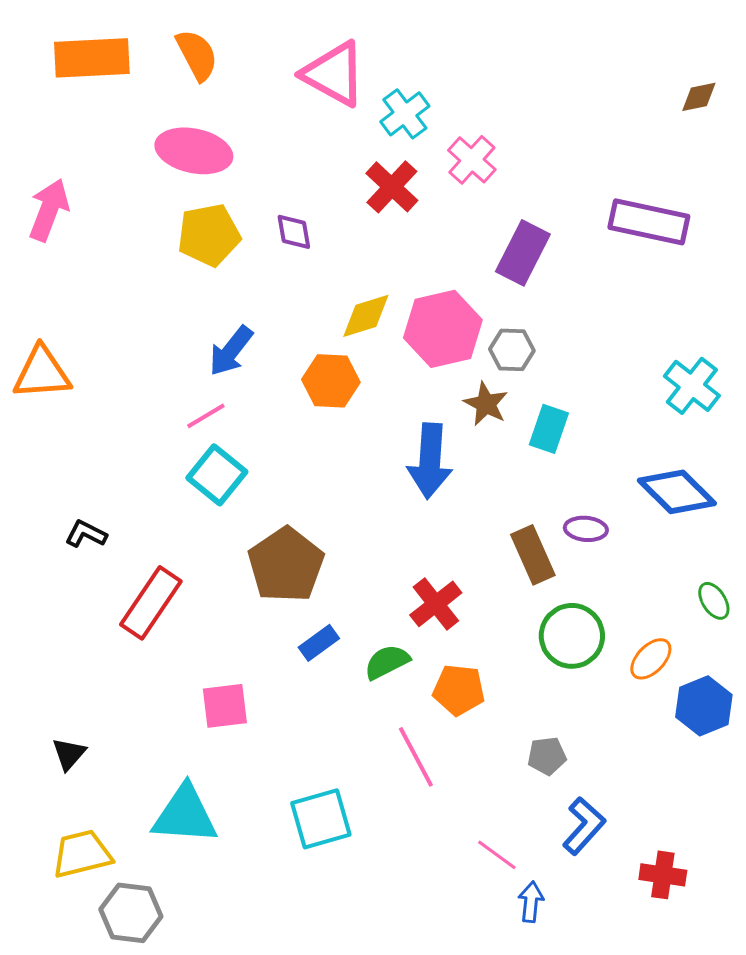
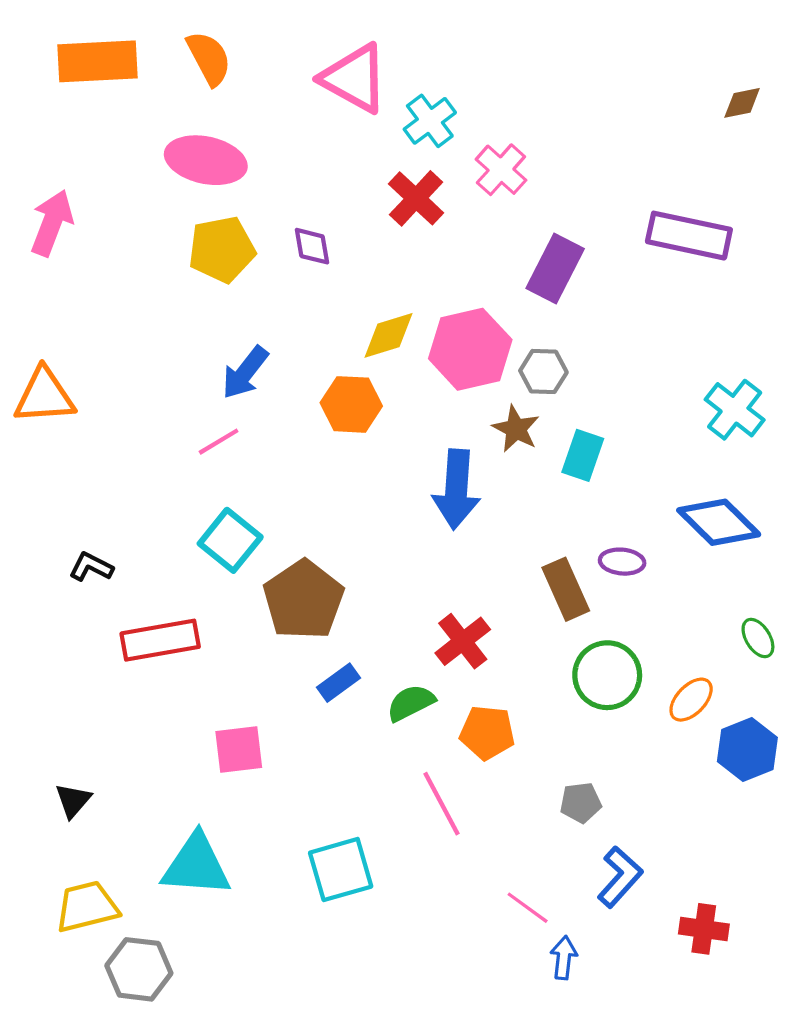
cyan square: (217, 475) -> (230, 540), moved
red rectangle: (151, 603) -> (160, 640), turned 46

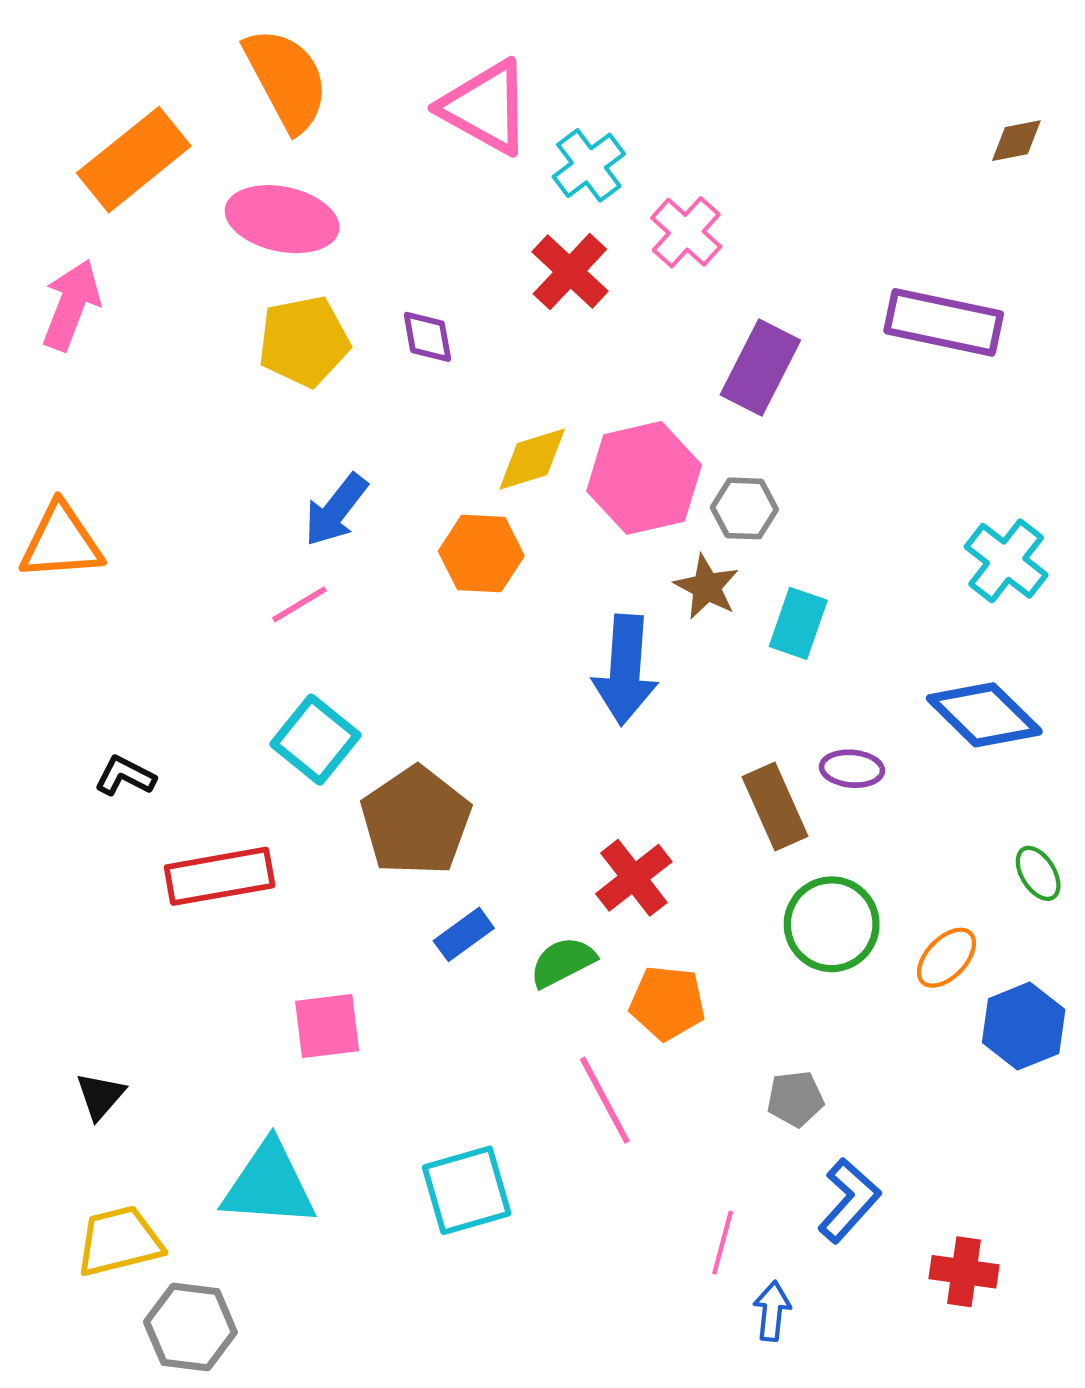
orange semicircle: (209, 58) -> (286, 80), size x1.4
orange rectangle: (97, 61) -> (134, 160), moved, turned -36
pink line: (528, 908) -> (723, 1243), turned 69

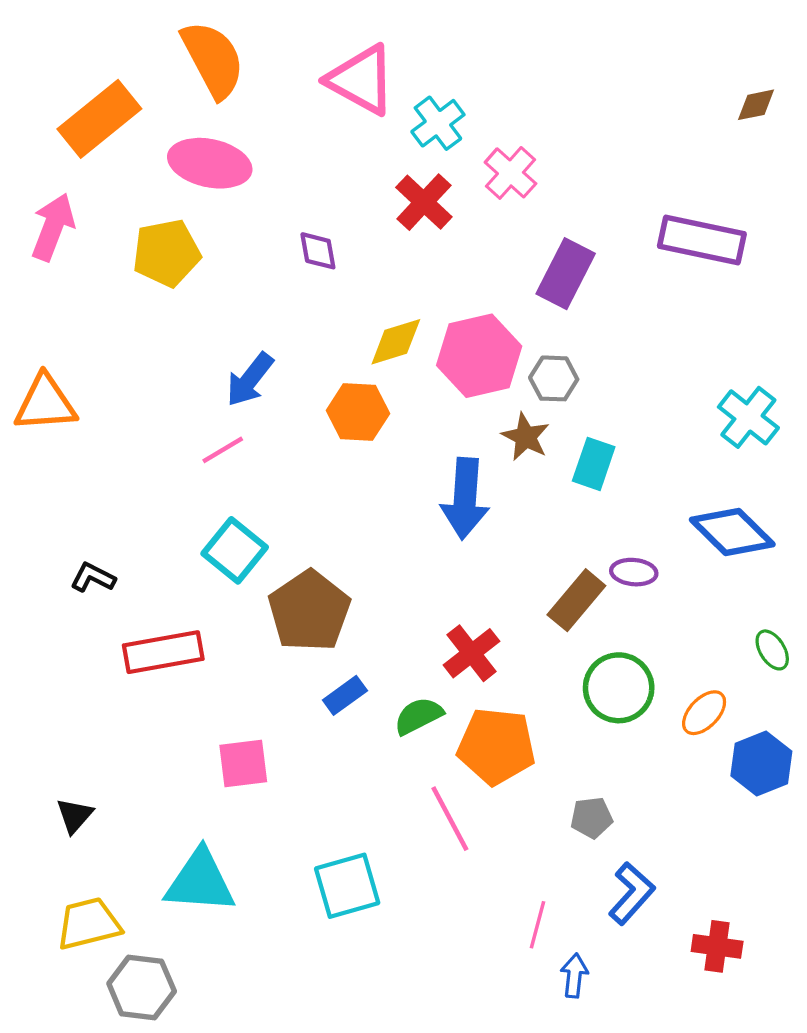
yellow pentagon: (304, 341) -> (166, 253), moved
brown rectangle: (775, 807) -> (576, 600), turned 64
orange pentagon: (667, 1003) -> (496, 746), size x1.4

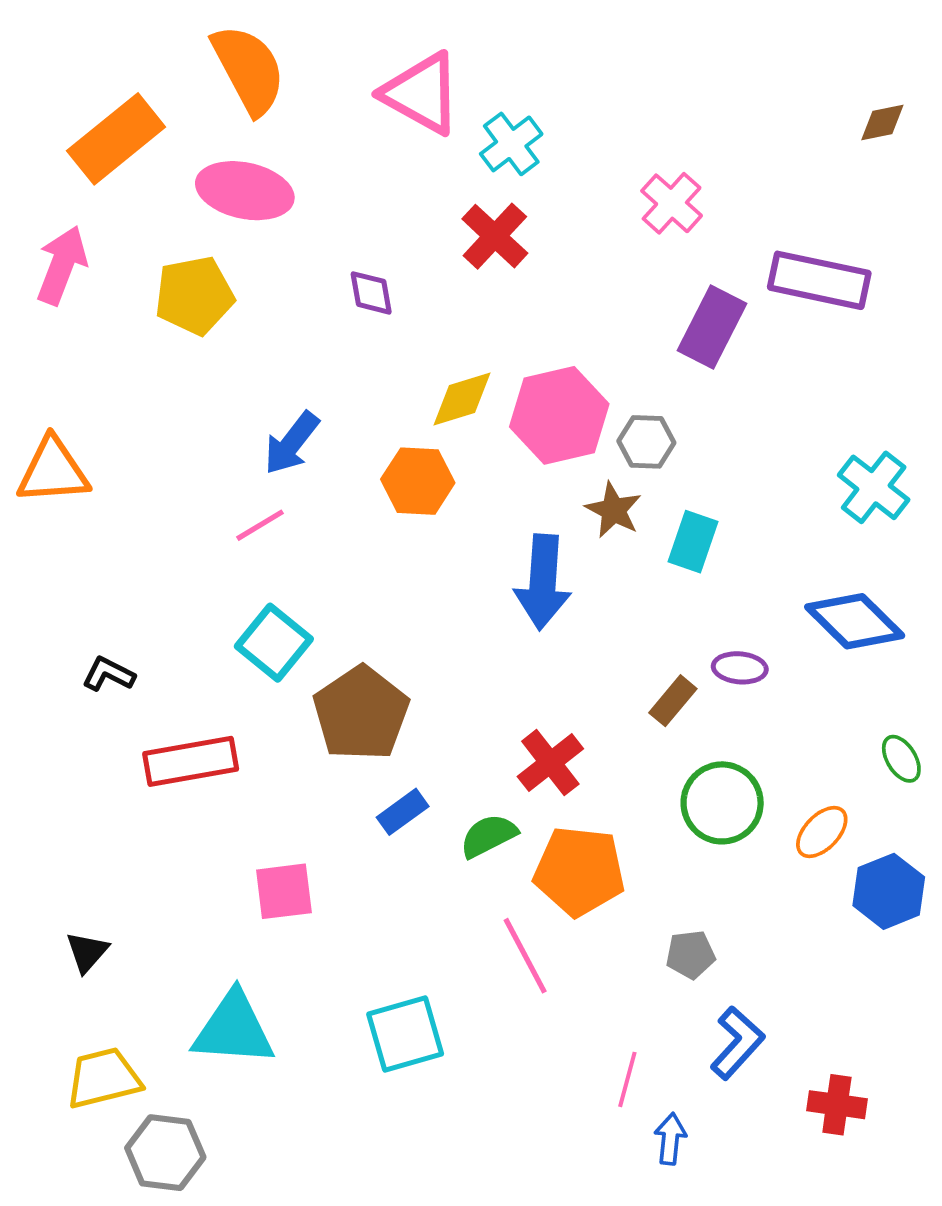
pink cross: (510, 173) -> (672, 203), moved
purple rectangle: (566, 274) -> (712, 327), moved
brown rectangle: (576, 600) -> (673, 701), size x0.7

